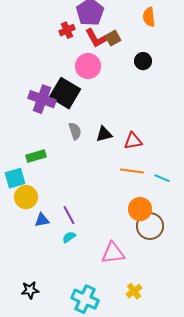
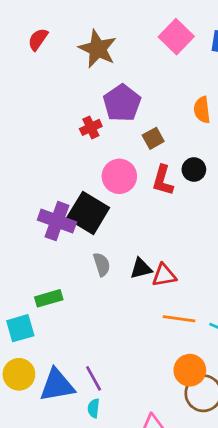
red L-shape: (96, 38) -> (163, 180), moved, turned 45
red triangle: (133, 141) -> (164, 275), moved
yellow circle: (26, 197) -> (19, 374), moved
blue triangle: (42, 220) -> (57, 385), size x1.8
cyan semicircle: (69, 237) -> (94, 408), turned -48

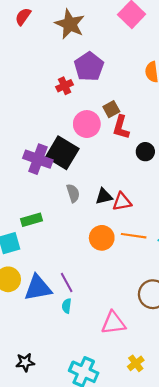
brown square: (153, 138) -> (111, 109), moved
black circle: (194, 170) -> (145, 152), moved
orange circle: (190, 370) -> (102, 238), moved

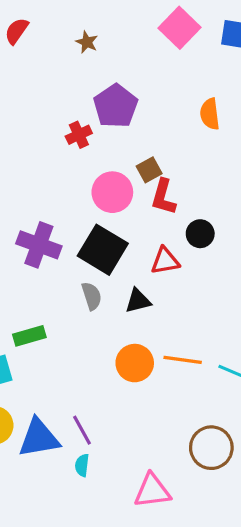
brown star: (70, 24) -> (87, 42), size x0.5
black square: (62, 153) -> (103, 250), moved
red triangle: (122, 202) -> (165, 261), moved

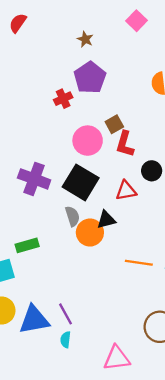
pink square: (179, 28) -> (136, 21), size x0.7
brown star: (87, 42) -> (85, 39), moved
orange circle: (135, 363) -> (90, 233), moved

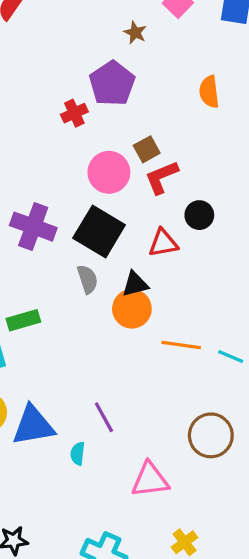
brown star: (85, 39) -> (135, 33), moved
red L-shape: (125, 144) -> (161, 177), turned 52
orange circle: (90, 233) -> (132, 309), moved
purple line: (65, 314) -> (104, 417), moved

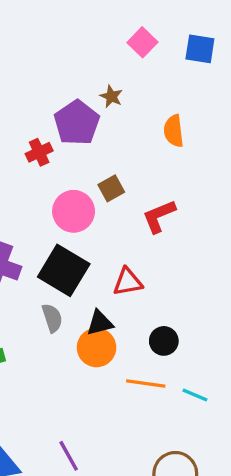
brown star: (135, 33) -> (111, 96), moved
red L-shape: (161, 177) -> (159, 216), moved
black circle: (199, 215) -> (164, 341), moved

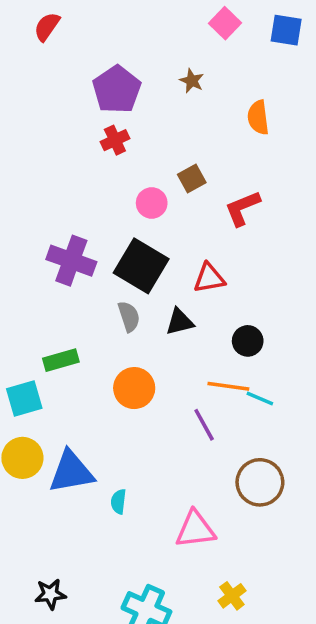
purple pentagon: (77, 123) -> (117, 89), moved
pink circle: (74, 211) -> (152, 203), size x0.7
orange circle: (97, 348) -> (134, 388), moved
cyan line: (195, 395) -> (260, 399), moved
purple line: (69, 456) -> (204, 425), moved

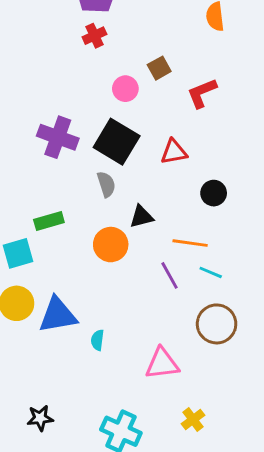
black triangle: (180, 322) -> (142, 217), moved
black circle: (248, 341) -> (214, 193), moved
cyan line: (260, 399) -> (211, 272), moved

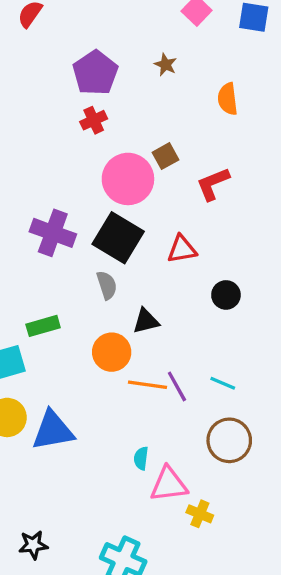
pink circle: (125, 89) -> (128, 179), size x1.8
orange line: (190, 243) -> (148, 385), moved
cyan semicircle: (97, 340) -> (141, 458), moved
yellow cross: (193, 420) -> (200, 514), moved, turned -30

